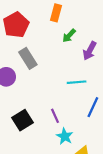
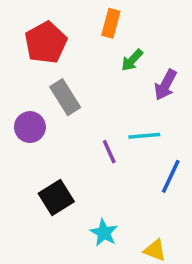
purple line: (55, 116) -> (109, 152), moved
cyan star: (65, 136) -> (104, 233), moved

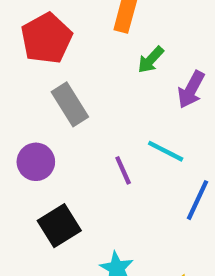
purple circle: (30, 127) -> (36, 162), moved
cyan line: (144, 136) -> (166, 151), turned 32

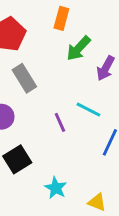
green arrow: (151, 60) -> (79, 48), size x1.4

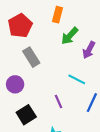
purple line: (60, 122) -> (59, 102), moved

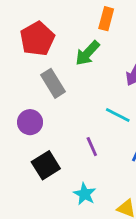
orange rectangle: (57, 15) -> (106, 19), moved
green arrow: (70, 36) -> (88, 53), moved

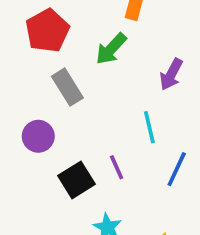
cyan line: (118, 115) -> (149, 127), turned 50
black square: (46, 165) -> (77, 180), moved

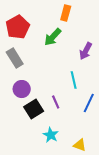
gray rectangle: (67, 87) -> (15, 58), moved
purple circle: (38, 136) -> (22, 89), moved

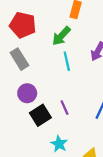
red pentagon: (18, 27) -> (23, 25), turned -30
cyan line: (74, 80) -> (67, 61), moved

